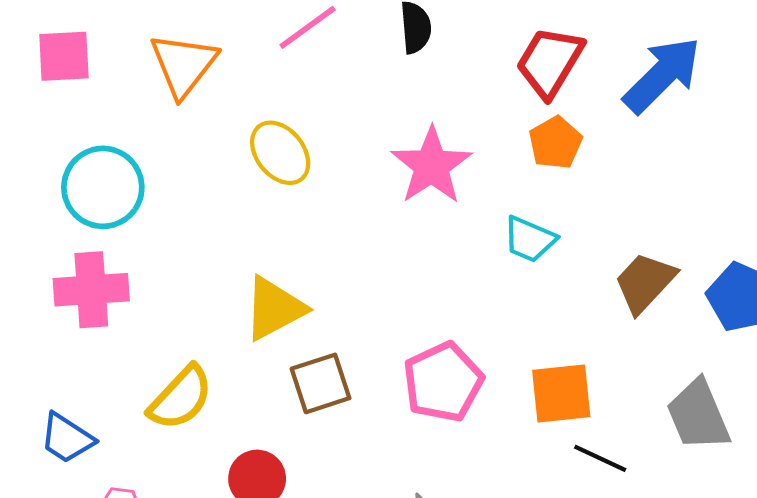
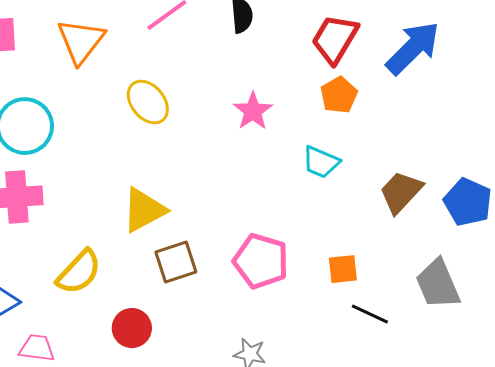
pink star: (432, 166) -> (253, 111), size x0.7
pink pentagon: (443, 382) -> (261, 261), turned -30
orange square: (561, 394) -> (343, 269), size x0.7

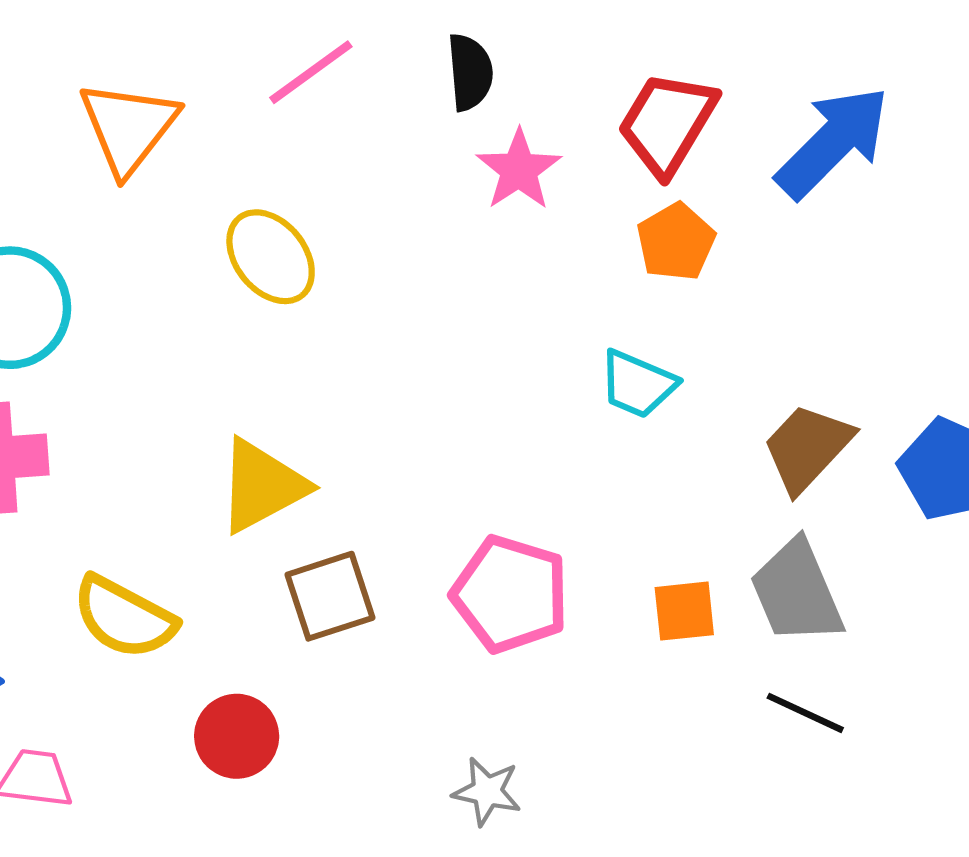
pink star: (253, 111) -> (519, 170), moved
yellow semicircle: (79, 272) -> (124, 617), turned 75
gray trapezoid: (438, 284) -> (797, 592), moved
black line: (370, 314) -> (805, 713), moved

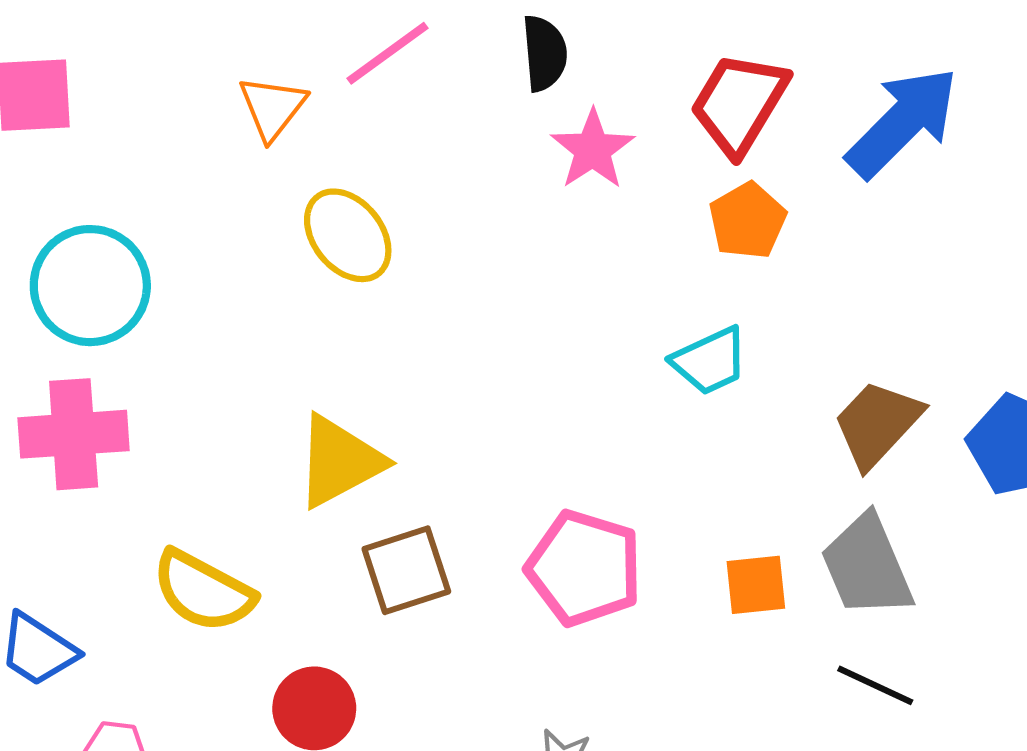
orange triangle: (128, 127) -> (272, 108), moved, size x0.7
cyan trapezoid: (638, 384) -> (710, 361), turned -48

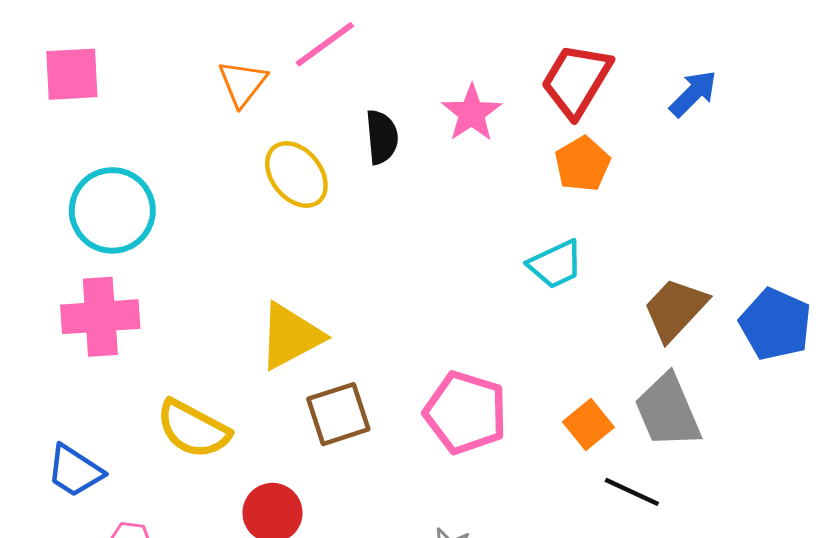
black semicircle: (545, 53) -> (382, 137), moved
blue arrow: (902, 122) -> (693, 94), size x0.6
orange square: (756, 585) -> (588, 425), turned -33
black line: (875, 685) -> (632, 492), moved

